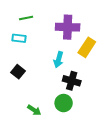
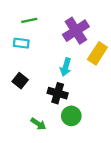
purple cross: (68, 27) -> (76, 31), turned -35
black cross: (72, 81) -> (58, 93), moved

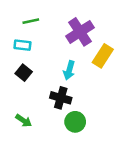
black square: (20, 81) -> (24, 73), moved
green arrow: (38, 124) -> (24, 121), moved

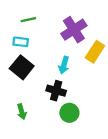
black square: (24, 73) -> (22, 67), size x1.5
green arrow: (24, 121) -> (22, 112), turned 40

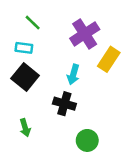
green line: (28, 20) -> (33, 23), turned 56
green circle: (69, 113) -> (87, 140), moved

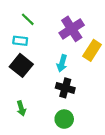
black cross: (64, 104) -> (65, 88), moved
green circle: (87, 140) -> (64, 119), moved

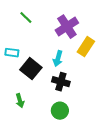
cyan rectangle: (20, 41) -> (12, 53), moved
black square: (21, 65) -> (31, 69), moved

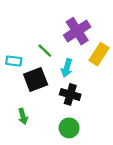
green line: (26, 18) -> (45, 51), moved
black square: (31, 69) -> (36, 79), turned 30

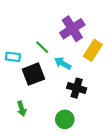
cyan arrow: (67, 68) -> (63, 63), turned 105
black cross: (70, 94) -> (77, 88), moved

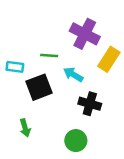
purple cross: (72, 29) -> (85, 34), turned -30
green line: (42, 47) -> (49, 55), turned -40

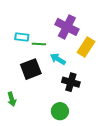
cyan rectangle: (15, 67) -> (22, 37), moved
green arrow: (25, 128) -> (12, 99), moved

